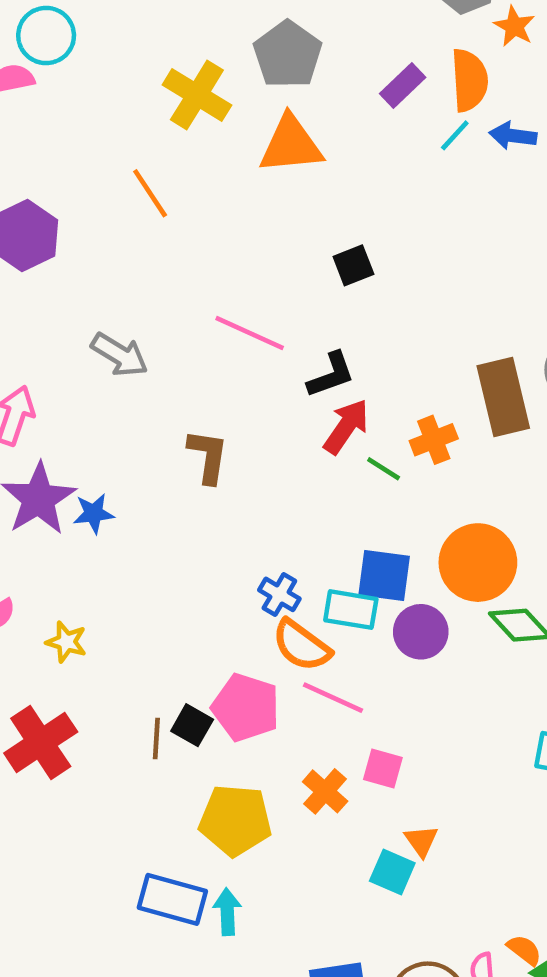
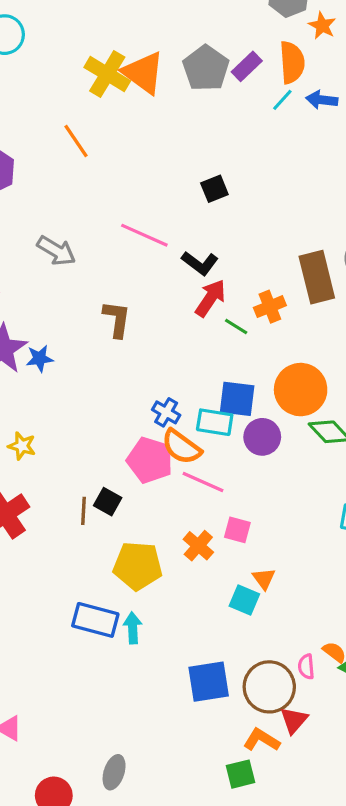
gray pentagon: (288, 54) -> (206, 68), moved
orange triangle: (291, 145) -> (143, 73), moved, turned 42
black L-shape: (331, 375) -> (200, 263), turned 57
pink pentagon: (246, 707) -> (150, 460), moved

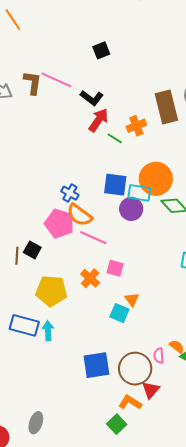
brown L-shape: (117, 319) -> (33, 83), moved
cyan rectangle: (215, 422) -> (139, 193), moved
green square: (241, 774) -> (117, 424), turned -30

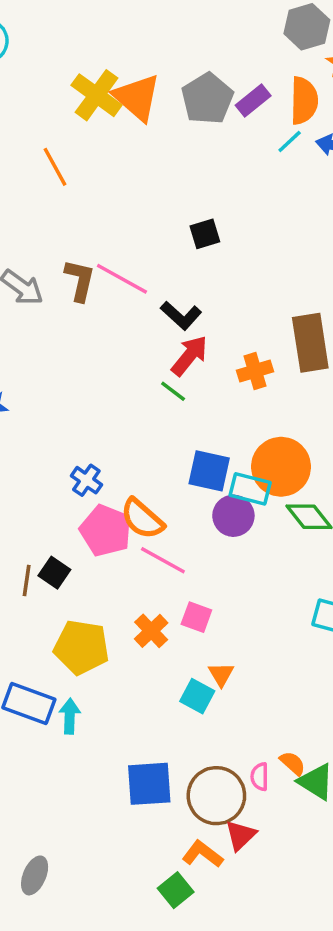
green line: (115, 138) -> (173, 391), moved
blue cross: (70, 193) -> (86, 480), moved

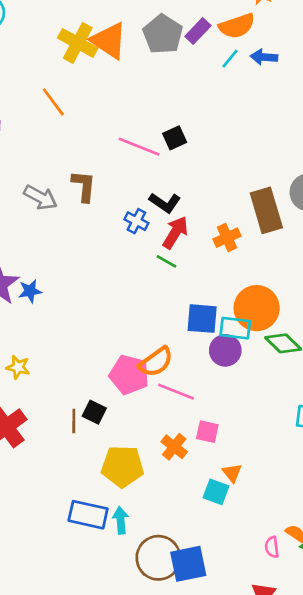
orange semicircle: (304, 101) -> (237, 26), turned 78
pink line: (122, 279) -> (139, 147), moved
blue cross: (86, 480) -> (136, 221), moved
orange semicircle: (142, 519) -> (156, 362), turned -69
brown circle: (216, 796) -> (158, 558), moved

